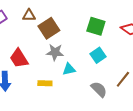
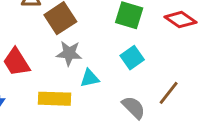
yellow rectangle: (45, 83) -> (54, 99), size x1.5

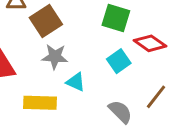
red diamond: (180, 20) -> (150, 43), moved
cyan triangle: (90, 78) -> (76, 82), turned 36

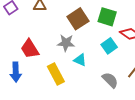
brown square: (46, 21) -> (78, 19), moved
yellow rectangle: (40, 103) -> (56, 74), turned 60

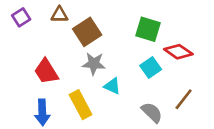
brown square: (78, 19) -> (87, 32), moved
blue arrow: (16, 72) -> (42, 112), moved

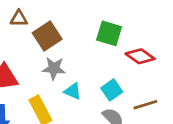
cyan square: (151, 68) -> (112, 90), moved
brown line: (184, 99) -> (145, 105), turned 35

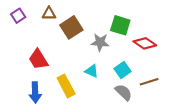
gray star: (54, 68) -> (100, 42), moved

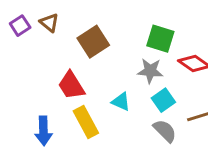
brown triangle: (49, 14) -> (49, 23), moved, turned 40
gray star: (100, 42) -> (150, 71), moved
red trapezoid: (38, 59) -> (71, 85), moved

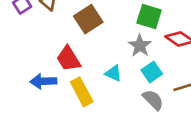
gray star: (150, 71) -> (140, 46), turned 30
blue arrow: (43, 131) -> (43, 81), moved, turned 90

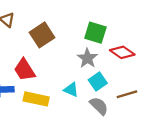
cyan triangle: (113, 73) -> (71, 90), moved
yellow rectangle: (82, 92) -> (36, 99), turned -50

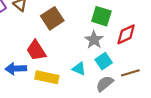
red diamond: (122, 52) -> (126, 34), turned -60
gray semicircle: (99, 106) -> (105, 84), turned -84

